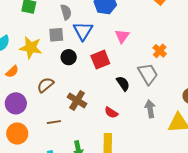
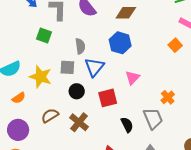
brown cross: (77, 100) -> (79, 122), moved

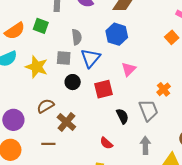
orange semicircle: (19, 98) -> (15, 31), moved, size x1.5
brown cross: (79, 122) -> (66, 122), moved

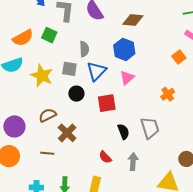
pink triangle: (129, 69) -> (127, 78), moved
orange cross: (164, 89) -> (168, 94), moved
gray arrow: (145, 145) -> (133, 162), moved

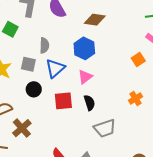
orange cross: (168, 94) -> (136, 98), moved
gray trapezoid: (150, 128) -> (105, 128), turned 85
black semicircle: (123, 132) -> (89, 103), moved

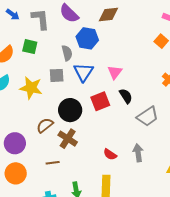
blue hexagon: (84, 48) -> (87, 38), moved
black circle: (34, 89) -> (70, 110), moved, size x1.5

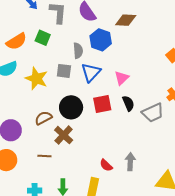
gray trapezoid: (148, 116) -> (153, 113), moved
red semicircle: (110, 154) -> (106, 165), moved

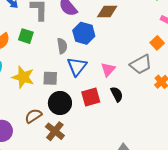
gray square: (64, 71) -> (50, 78), moved
gray trapezoid: (153, 113) -> (141, 64), moved

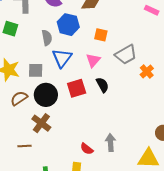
orange square: (157, 43) -> (101, 35), moved, turned -32
brown semicircle: (33, 116) -> (19, 98), moved

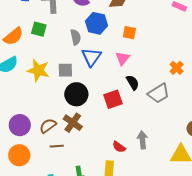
gray trapezoid: (126, 55) -> (159, 93), moved
red square: (77, 88) -> (113, 99), moved
brown semicircle: (19, 98) -> (48, 126), moved

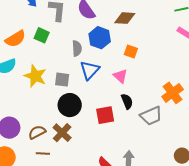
pink triangle: (123, 58) -> (120, 76), turned -35
orange cross: (177, 68) -> (173, 93), size x1.5

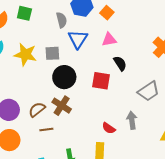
orange square: (131, 51) -> (107, 13), moved, turned 32
pink triangle: (120, 76) -> (109, 40), turned -42
red square: (105, 115) -> (101, 81), turned 30
gray trapezoid: (151, 116) -> (149, 91), moved

